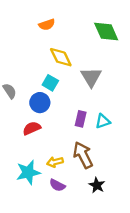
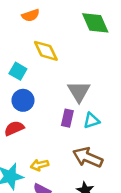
gray triangle: (91, 77) -> (79, 91), moved
cyan square: (50, 83) -> (18, 71), moved
brown arrow: (83, 155) -> (88, 157), moved, turned -40

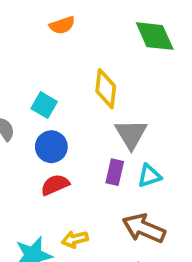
yellow diamond: (46, 51) -> (106, 89), moved, turned 32
red semicircle: (14, 128) -> (55, 185), moved

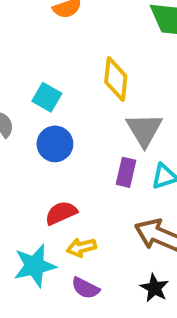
red semicircle: (55, 185) -> (61, 213), moved

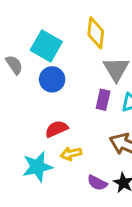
cyan square: (47, 97) -> (46, 46), size x1.5
purple semicircle: (85, 288) -> (97, 183), moved

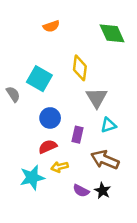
blue circle: (52, 79) -> (50, 118), moved
purple rectangle: (103, 100) -> (77, 135), moved

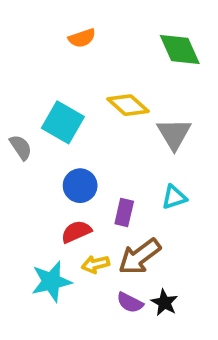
yellow diamond: (80, 68) -> (128, 105), turned -55
gray triangle: (97, 98) -> (174, 134), moved
brown arrow: (105, 160) -> (140, 257), moved, turned -60

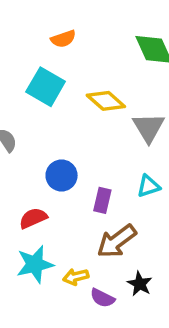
cyan square: (63, 122) -> (46, 87), moved
red semicircle: (76, 232) -> (33, 218), moved
yellow arrow: (95, 264) -> (76, 277), moved
purple semicircle: (130, 303) -> (102, 298), moved

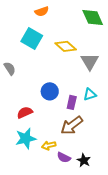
blue circle: (62, 175) -> (50, 91), moved
purple rectangle: (102, 200) -> (72, 102), moved
black star: (140, 284) -> (84, 160), moved

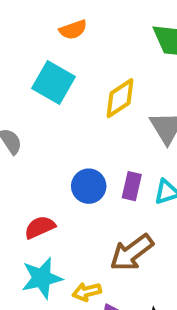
yellow diamond: (66, 46) -> (120, 98), turned -75
purple rectangle: (72, 102) -> (132, 186), moved

